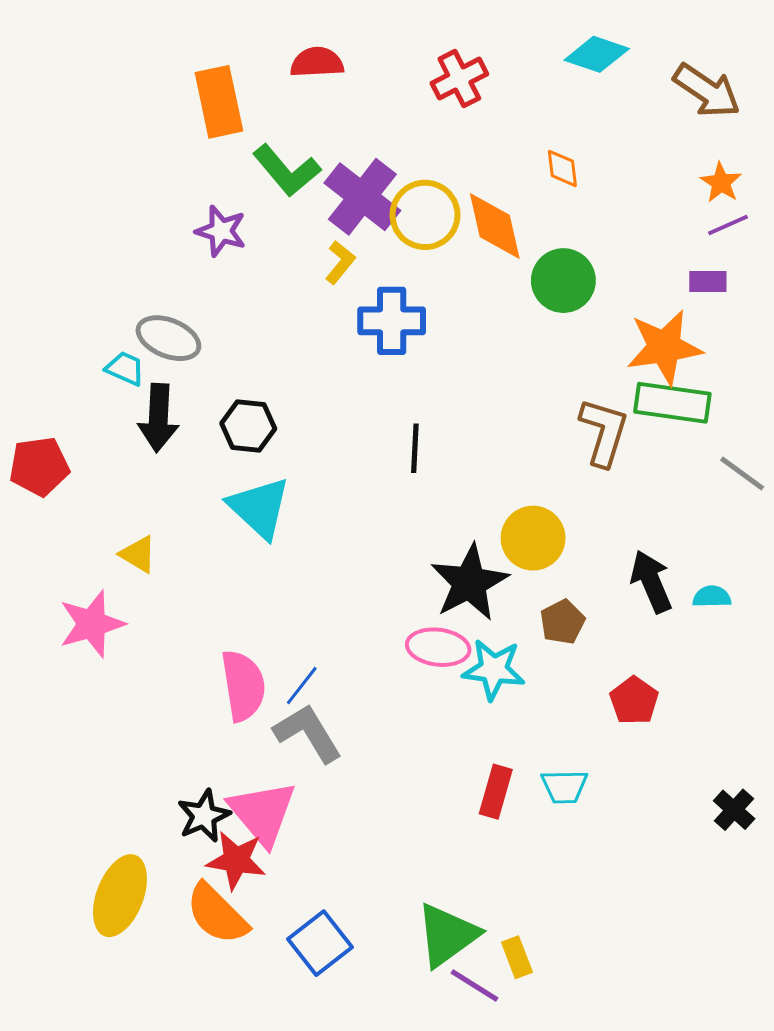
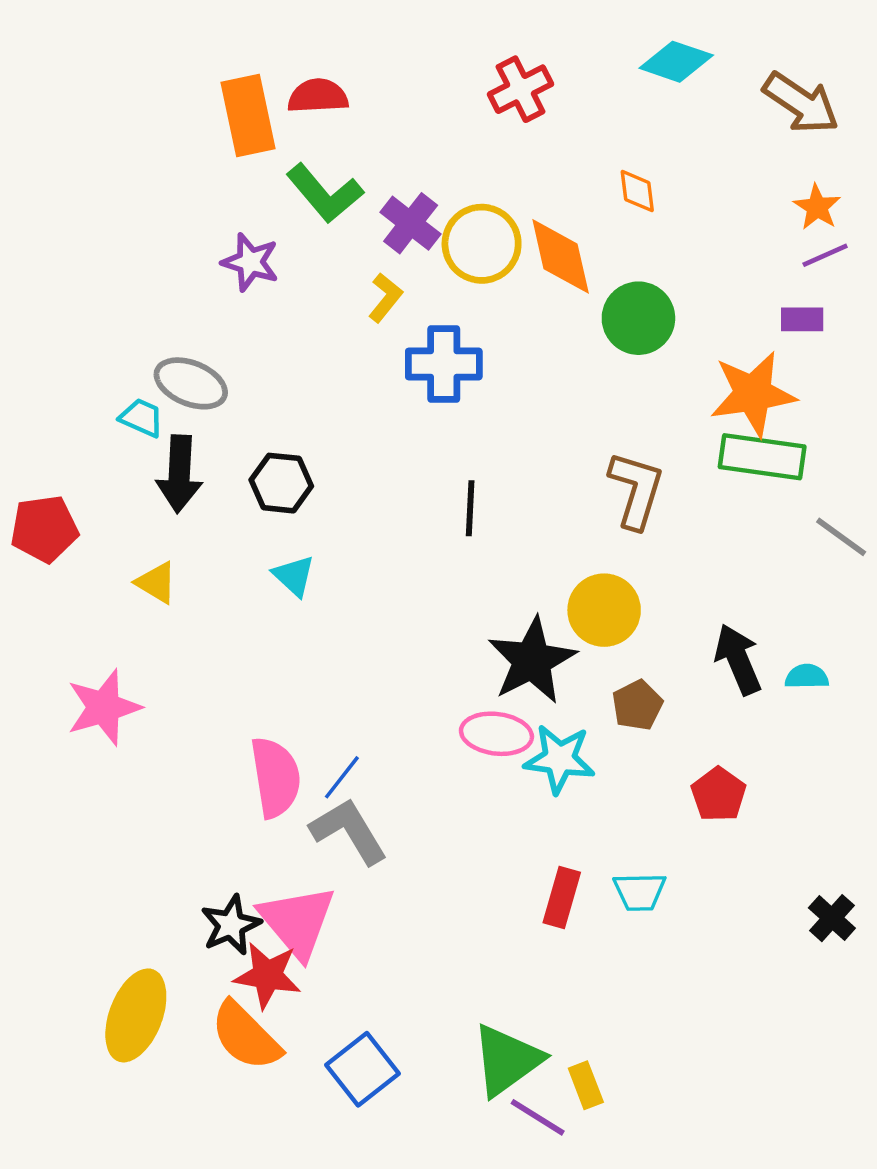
red semicircle: (317, 62) -> (318, 96), moved
purple cross: (362, 197) -> (411, 223), size x0.7
brown L-shape: (604, 432) -> (636, 490), moved
cyan triangle: (259, 508) -> (294, 576), size x0.6
yellow triangle: (138, 554) -> (156, 583), moved

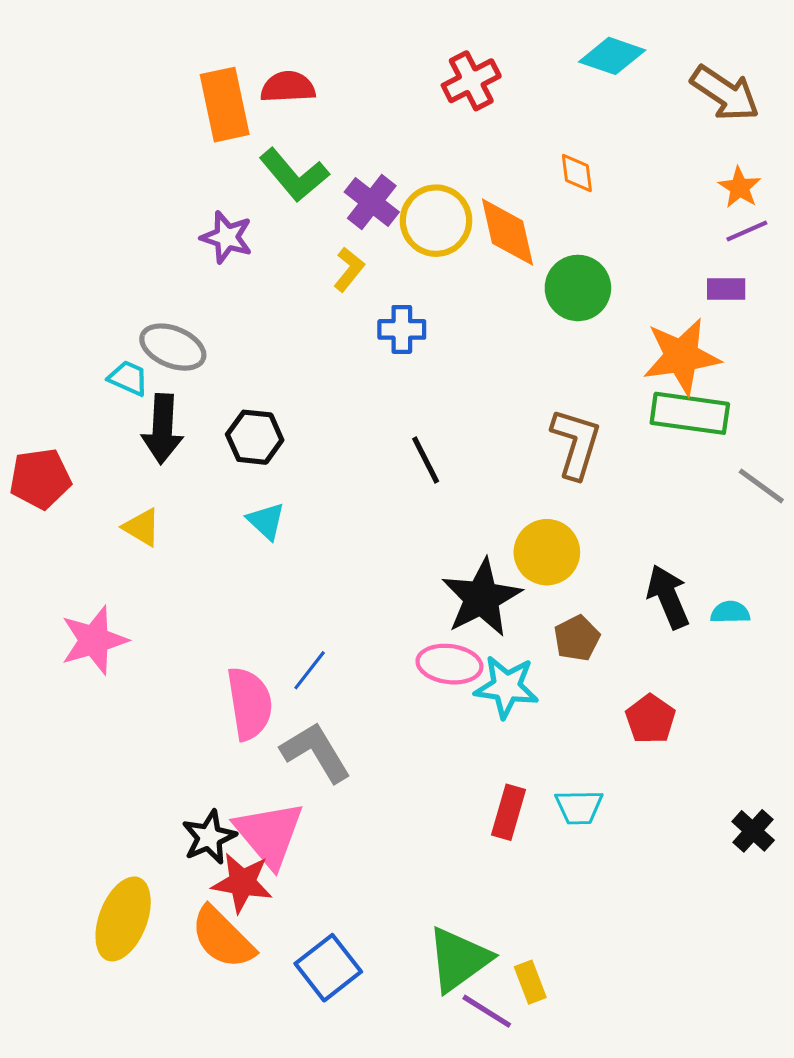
blue cross: (444, 364) -> (402, 329), size x0.7
black line: (470, 508) -> (426, 460), turned -30
blue line: (342, 777) -> (310, 670), moved

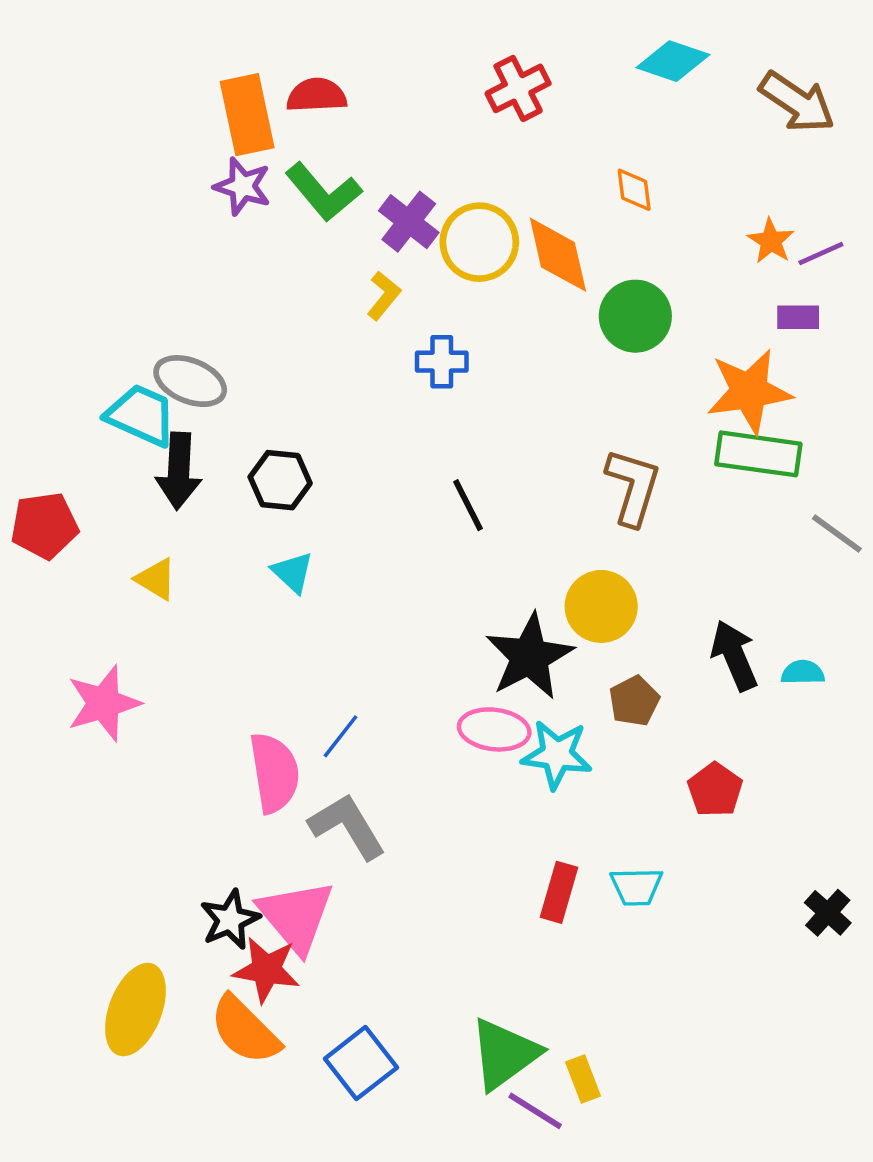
orange star: (740, 187) -> (771, 241), moved
purple star: (227, 237) -> (243, 186), moved
cyan trapezoid: (128, 378) -> (141, 415), size x1.6

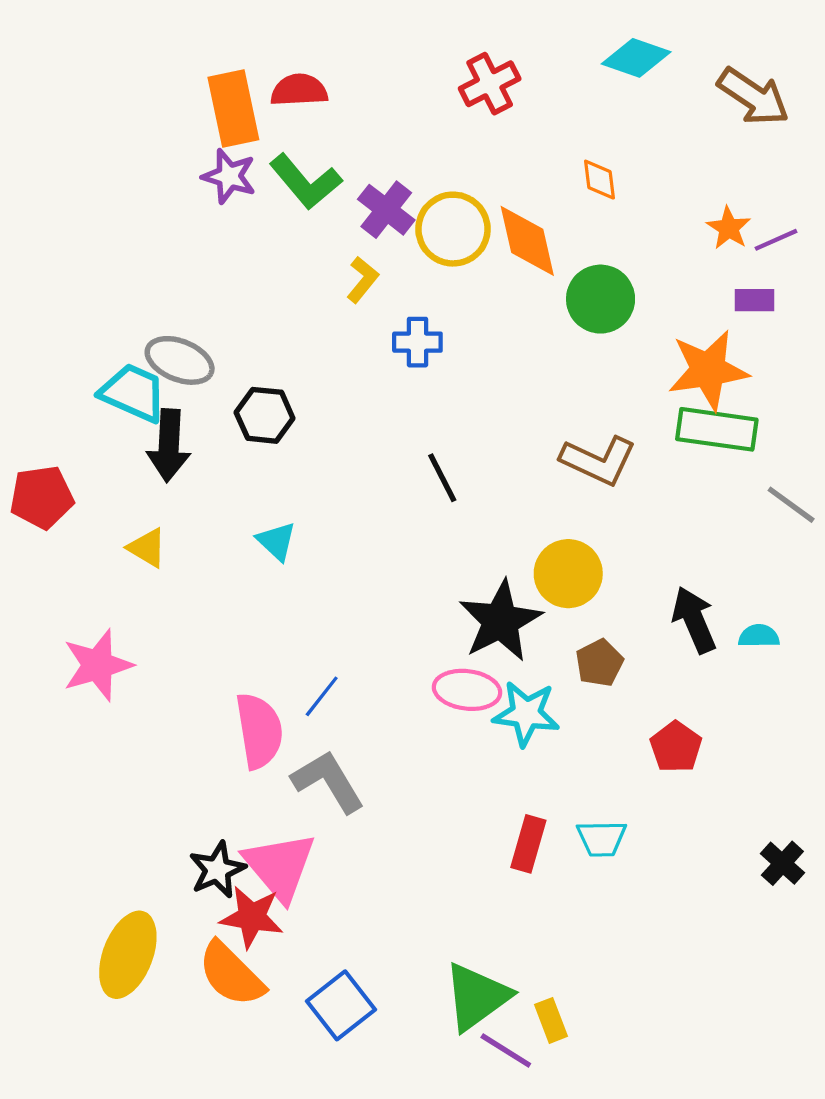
black hexagon: (280, 480) -> (265, 415), moved
brown L-shape: (633, 487) -> (598, 461), turned 98

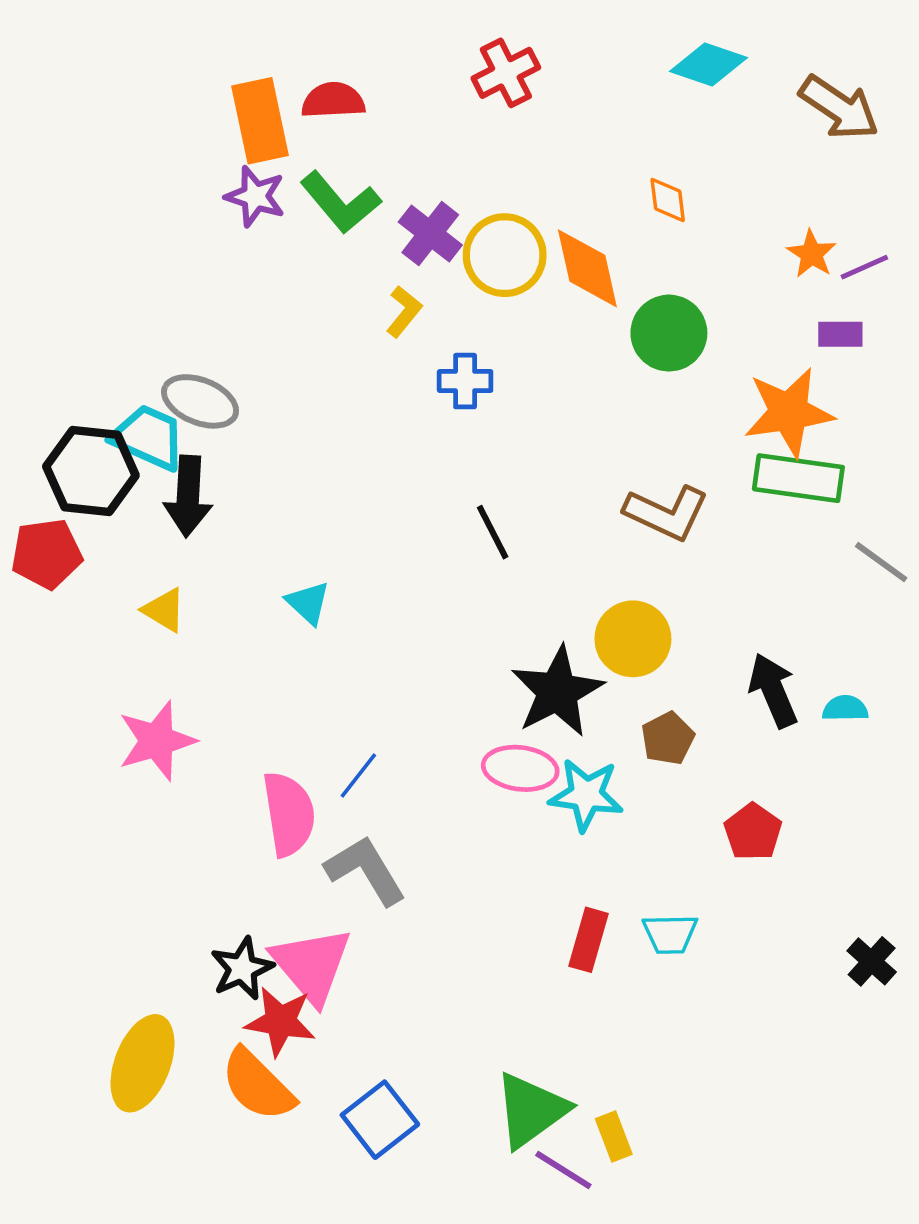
red cross: (490, 84) -> (506, 73), moved
black hexagon: (265, 415) -> (91, 471), moved, size x1.4
pink star: (98, 665) -> (157, 741), moved

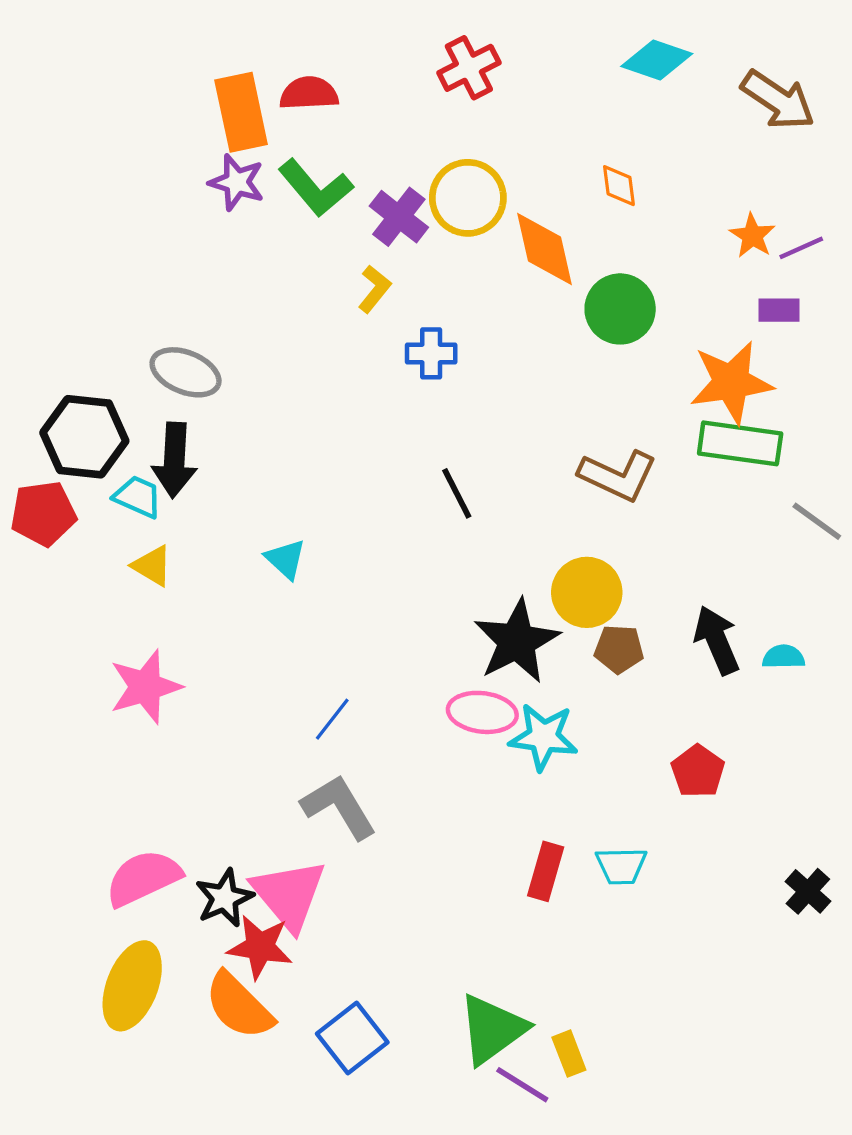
yellow circle: (505, 255) -> (468, 198), moved
cyan trapezoid: (148, 437) -> (138, 497), moved, size x0.7
brown pentagon: (668, 738) -> (619, 649), moved, turned 30
pink semicircle: (289, 814) -> (143, 878), moved, turned -106

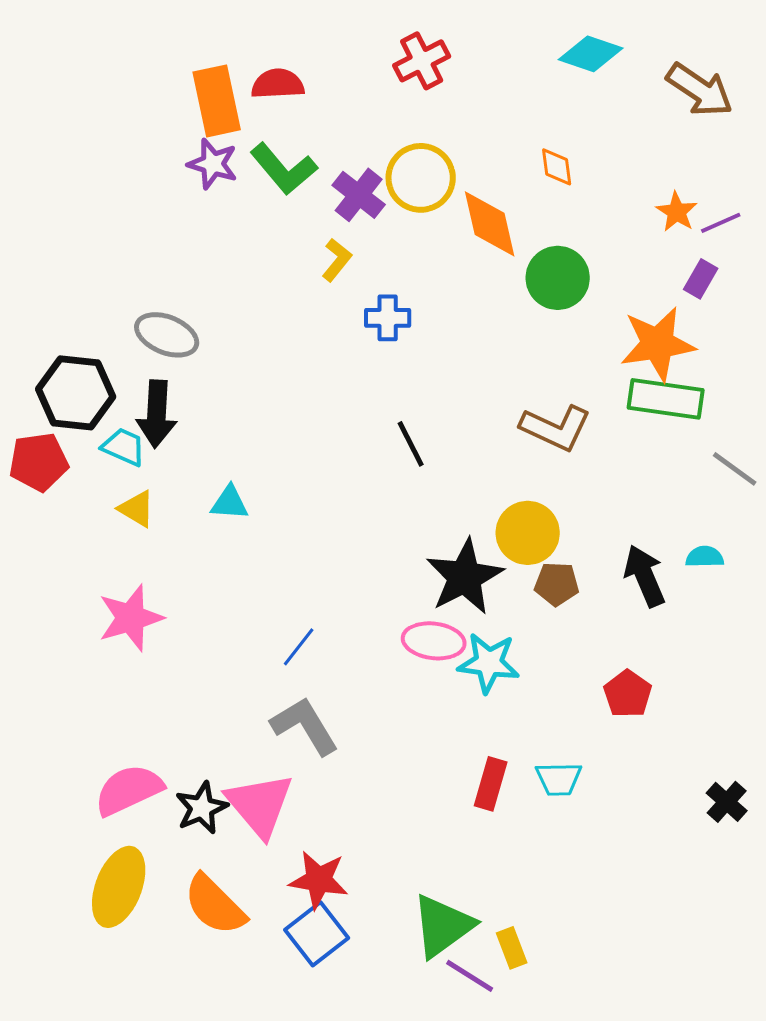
purple rectangle: (779, 310) -> (701, 279), turned -60
cyan triangle: (286, 559) -> (230, 503), moved, turned -39
cyan semicircle: (783, 657) -> (705, 557), moved
red star: (260, 947) -> (319, 880), moved

